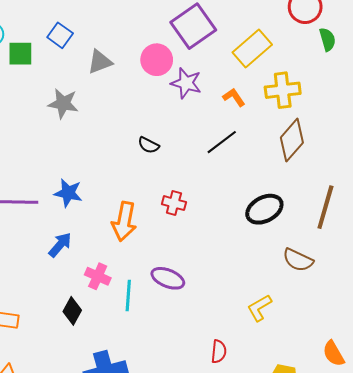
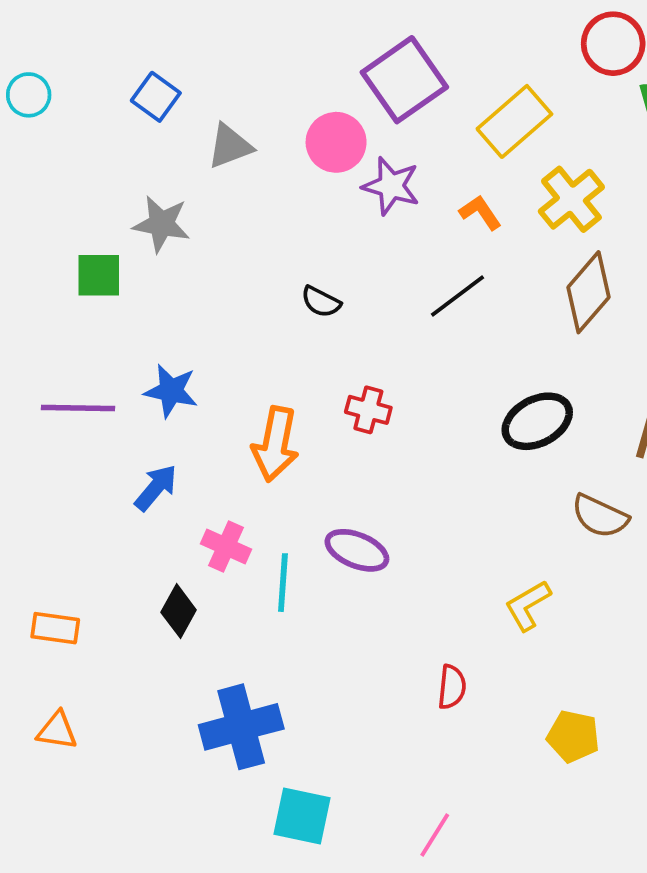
green square: (20, 54) -> (99, 275), moved
yellow cross: (283, 90) -> (571, 199), turned -32

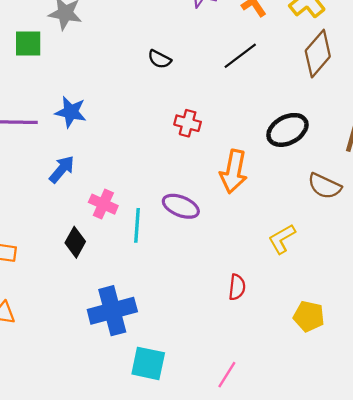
orange arrow: (275, 444) -> (234, 171), moved

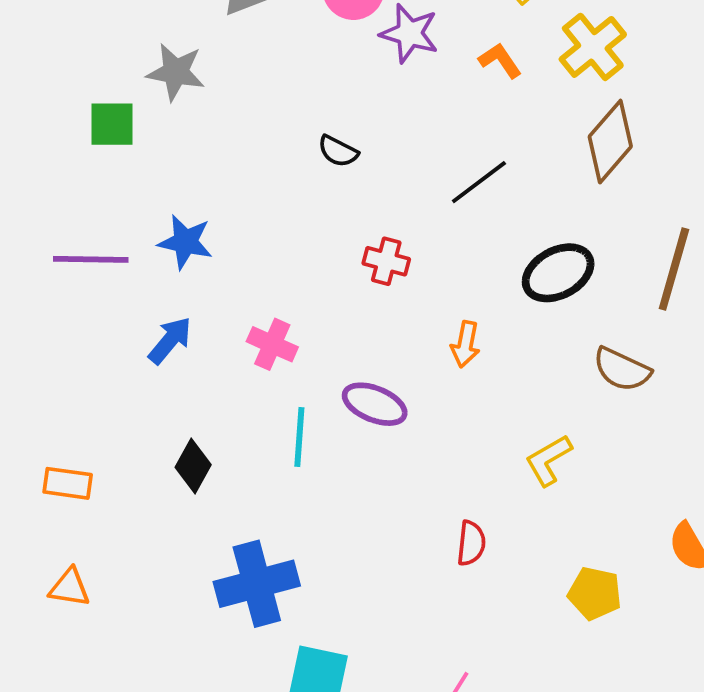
black line: (240, 56) -> (479, 182), moved
orange arrow: (234, 171) -> (465, 344), size x0.6
pink cross: (103, 204) -> (272, 344), moved

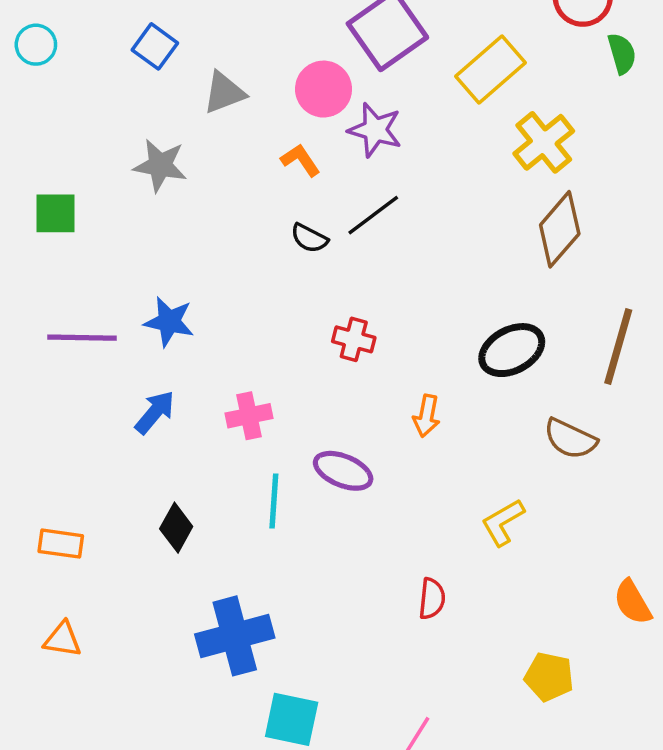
orange L-shape: (500, 60) -> (300, 160), moved
green square: (112, 124) -> (55, 213), moved
black line: (479, 182) -> (373, 215), moved
pink cross: (272, 344) -> (249, 416), turned -36
yellow pentagon: (595, 593) -> (549, 677), moved

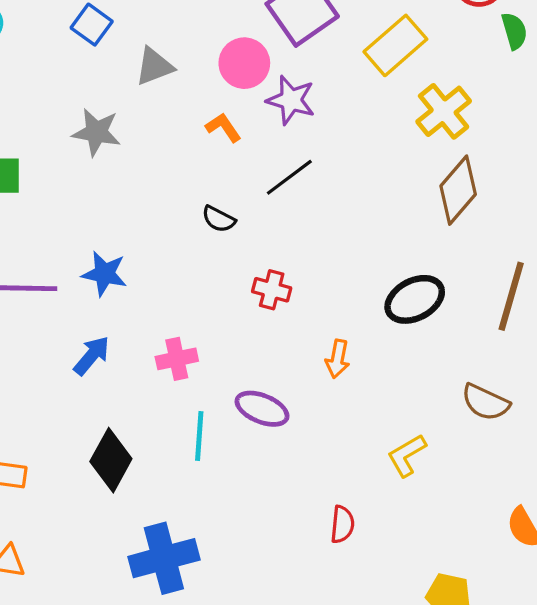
black semicircle: (309, 238) -> (219, 219), moved
brown semicircle: (570, 439) -> (485, 402), moved
black diamond: (176, 528) -> (111, 460), size x1.4

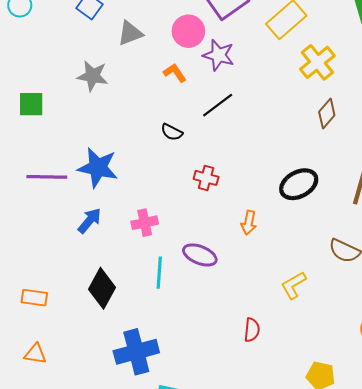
brown diamond: (458, 190) -> (327, 113), size x0.7
blue star: (104, 274) -> (98, 168), size x1.4

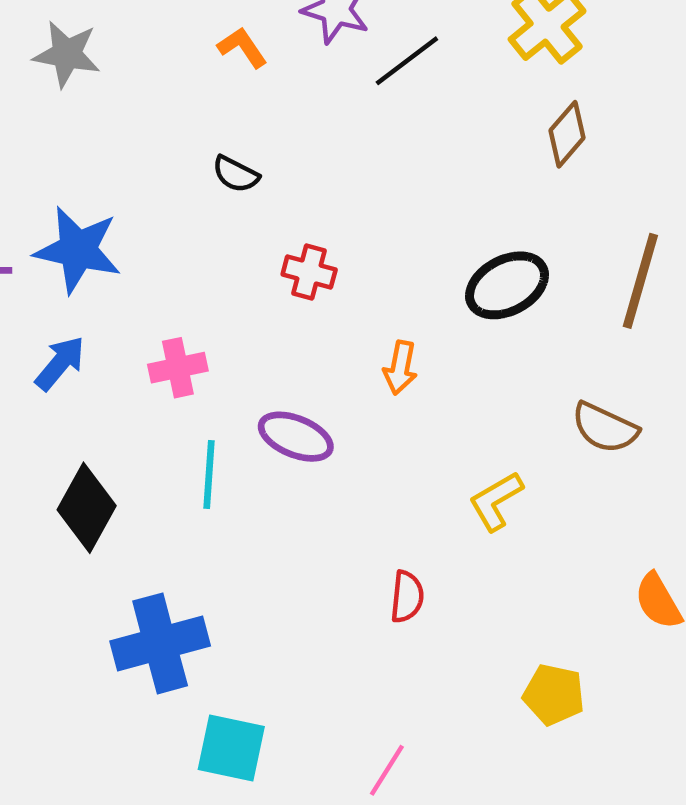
black line: (218, 105) -> (407, 61), moved

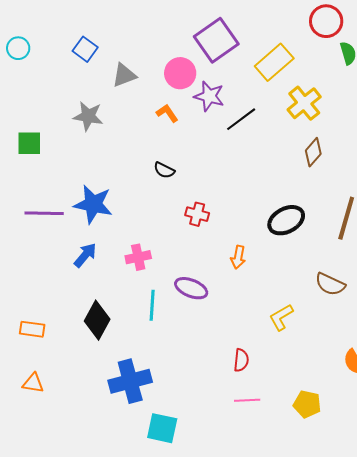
pink line: (387, 770) -> (247, 400), moved, turned 55

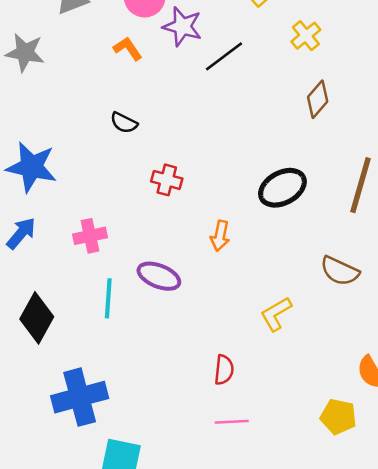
yellow cross: (304, 103) -> (306, 36), size x0.7
yellow pentagon: (307, 404) -> (338, 417), moved

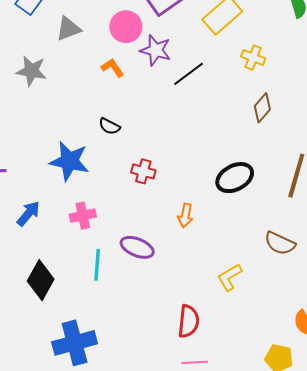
yellow cross: (306, 36) -> (253, 57), turned -30
blue star: (31, 167) -> (69, 161), moved
red semicircle: (224, 370) -> (188, 321), size x1.4

